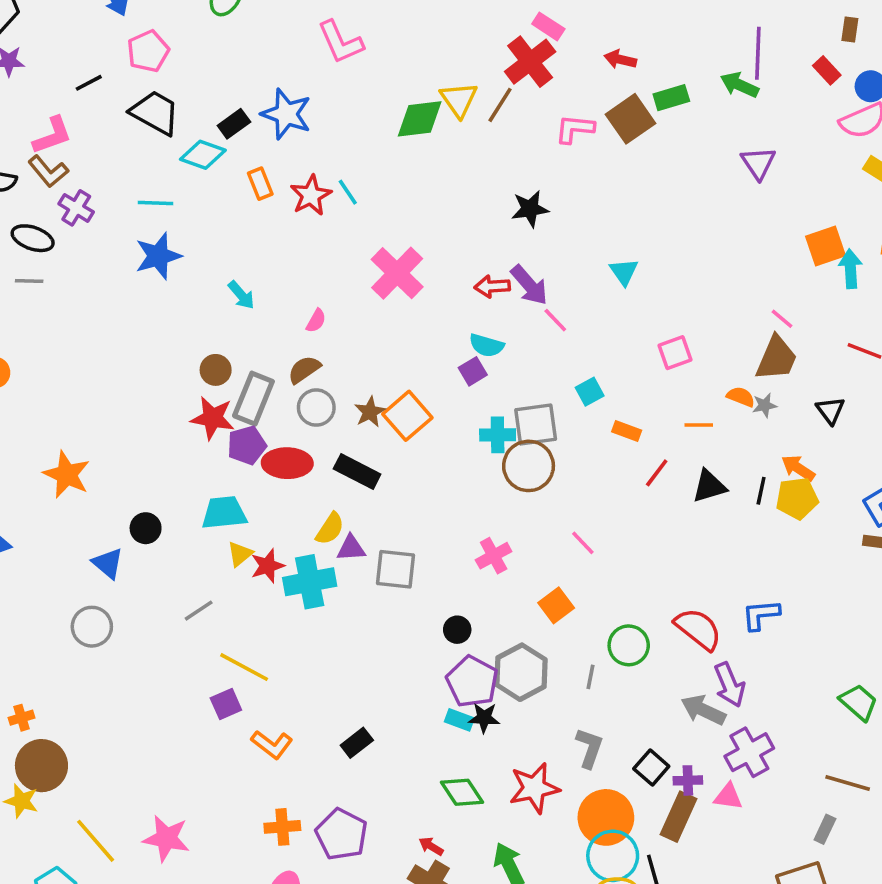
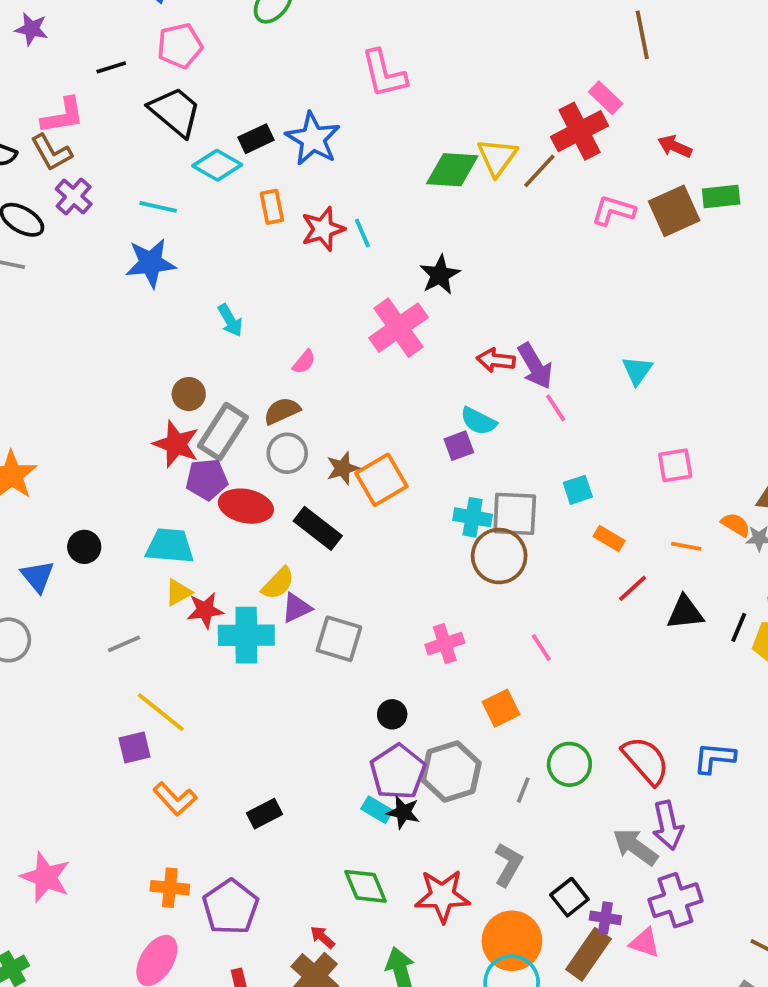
black star: (530, 209) -> (440, 275), moved, turned -30
purple triangle: (351, 548) -> (296, 608), turned -32

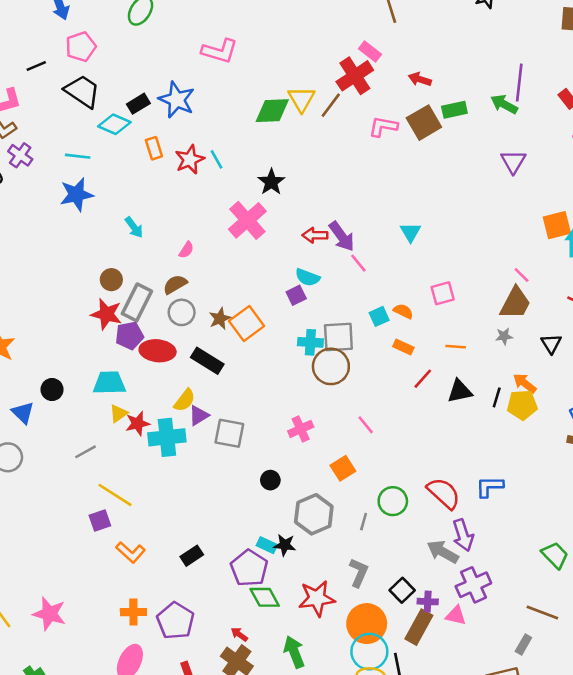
pink L-shape: (384, 74) -> (220, 51), turned -54
orange semicircle: (736, 525) -> (403, 311), moved
purple pentagon: (398, 772) -> (249, 568), moved

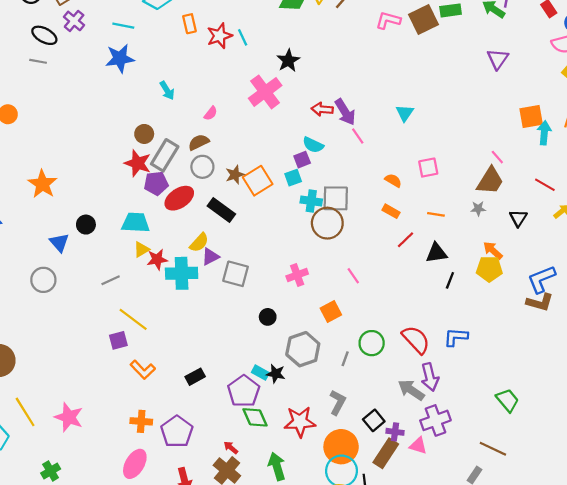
cyan square: (379, 316) -> (293, 178), moved
red ellipse: (158, 351) -> (179, 198), turned -44
black line: (497, 397) -> (450, 280), moved

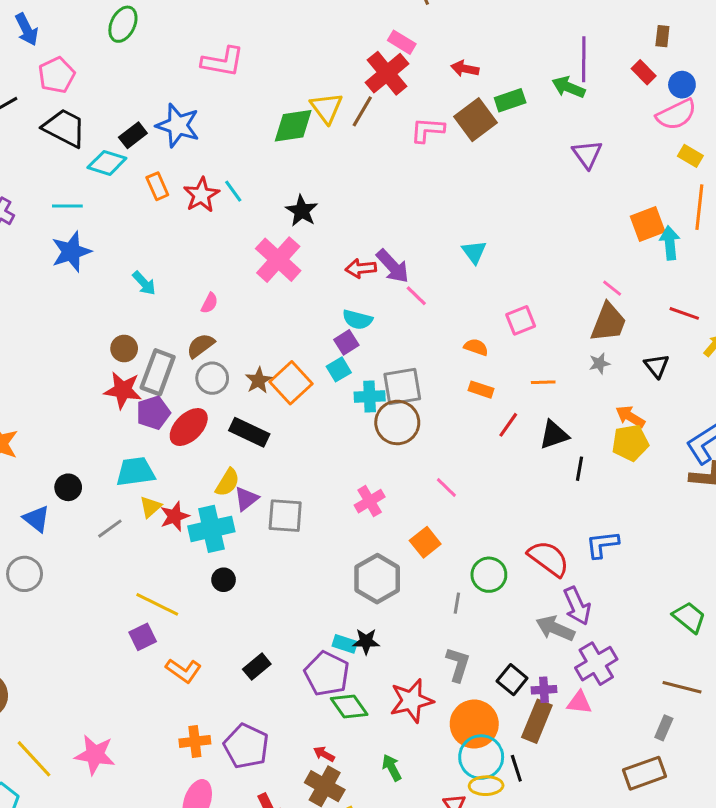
gray line: (111, 280) -> (110, 529), moved
black circle: (268, 317) -> (224, 580), moved
gray hexagon: (303, 349) -> (377, 579), moved
green arrow: (277, 466) -> (392, 768), size x0.7

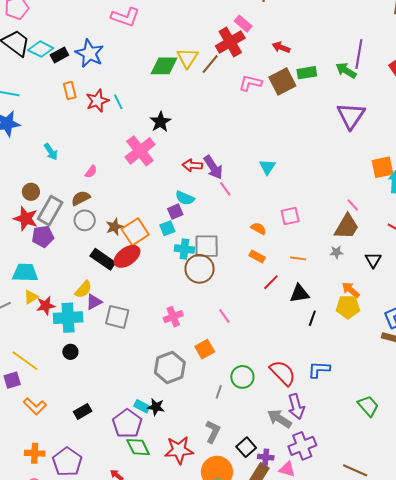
purple triangle: (587, 154) -> (351, 116), size x1.4
cyan diamond: (107, 163) -> (41, 49), moved
red ellipse: (189, 427) -> (127, 256), moved
green trapezoid: (689, 617) -> (368, 406), moved

